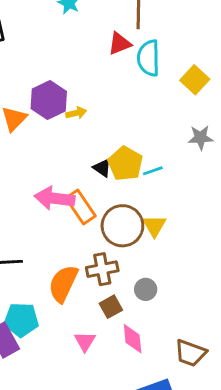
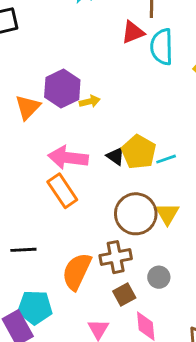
pink arrow: (55, 198) -> (68, 158), moved
orange rectangle: (81, 207) -> (62, 191), moved

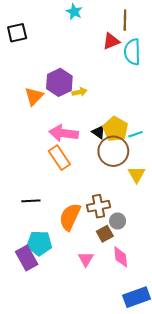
brown circle: (136, 214) -> (113, 151), moved
gray circle: (159, 277) -> (118, 221), moved

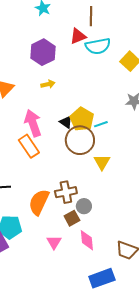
cyan semicircle: (132, 52) -> (98, 46), turned -100
purple hexagon: (59, 82) -> (43, 52), moved
pink arrow: (64, 133) -> (33, 123), turned 64

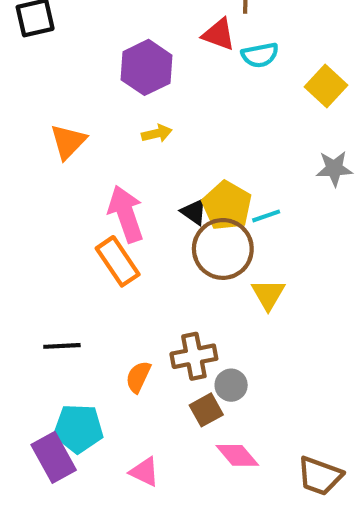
red triangle: (78, 36) -> (219, 34), turned 42
cyan semicircle: (98, 46) -> (260, 55), size x0.7
orange semicircle: (39, 202) -> (138, 377), size x0.6
pink diamond: (87, 240) -> (237, 455), turned -35
pink triangle: (54, 242) -> (144, 472), moved, turned -35

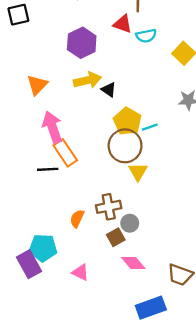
yellow arrow: (157, 133) -> (88, 80), size x1.6
black triangle: (194, 212) -> (109, 90), moved
pink arrow: (126, 214) -> (52, 127), moved
yellow triangle: (268, 294) -> (138, 172), moved
black line: (62, 346) -> (48, 169), moved

